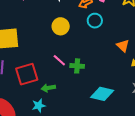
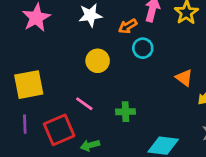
pink line: (59, 60) -> (84, 104), moved

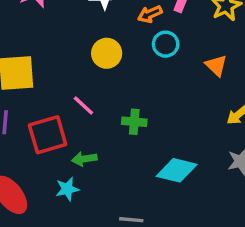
orange triangle: (184, 78) -> (216, 66), moved

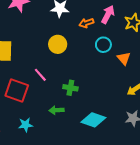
cyan circle: (166, 44) -> (103, 45), moved
red square: (48, 135) -> (17, 90), turned 30
green arrow: (84, 159) -> (56, 110), moved

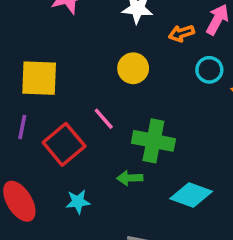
green cross: (70, 88) -> (153, 141), size x1.6
red square: (17, 90) -> (64, 144), turned 30

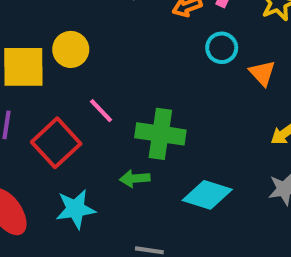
yellow circle: (133, 68) -> (71, 49), moved
cyan star: (78, 202) -> (76, 209), size x1.4

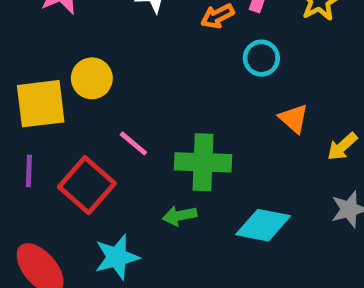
orange triangle: (262, 73) -> (294, 119), moved

